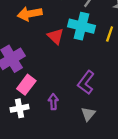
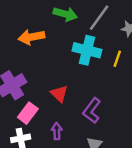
red triangle: (56, 36) -> (59, 94), moved

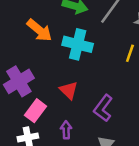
orange arrow: (31, 37) -> (39, 30), turned -130
cyan cross: (87, 50) -> (78, 44), moved

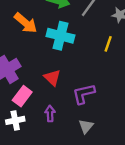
purple L-shape: (103, 108) -> (84, 94), turned 40

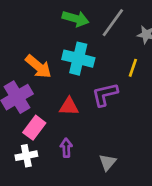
orange arrow: (26, 23) -> (38, 67), moved
red triangle: (52, 78) -> (69, 106), turned -42
purple L-shape: (84, 94) -> (105, 94), moved

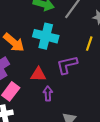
purple arrow: (66, 148) -> (48, 94), moved

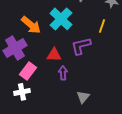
cyan cross: (46, 36) -> (61, 19), turned 30

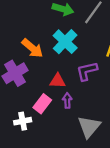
pink rectangle: (28, 71) -> (42, 104), moved
gray triangle: (83, 97) -> (89, 127), size x1.6

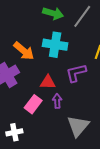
cyan cross: (65, 42) -> (55, 45), turned -35
white cross: (23, 121) -> (14, 132), moved

